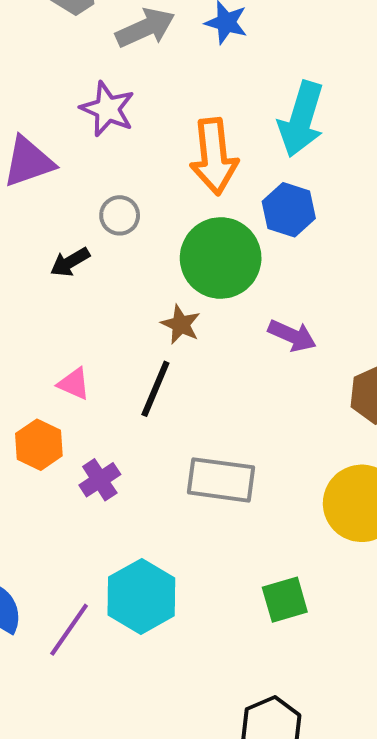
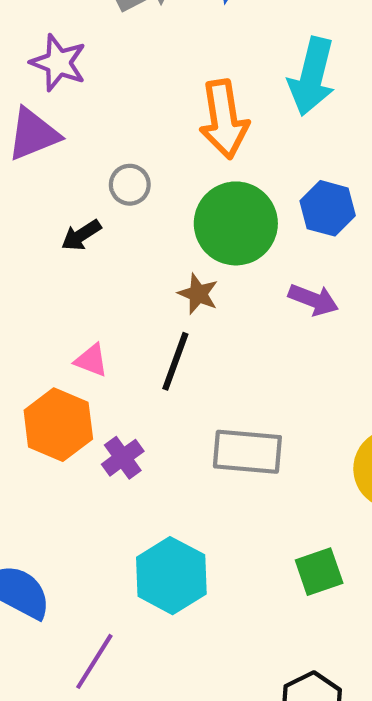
purple star: (107, 109) -> (58, 63), moved
blue hexagon: (289, 210) -> (328, 208), moved
orange hexagon: (39, 445) -> (58, 425), size x1.4
purple line: (69, 630) -> (94, 661), moved

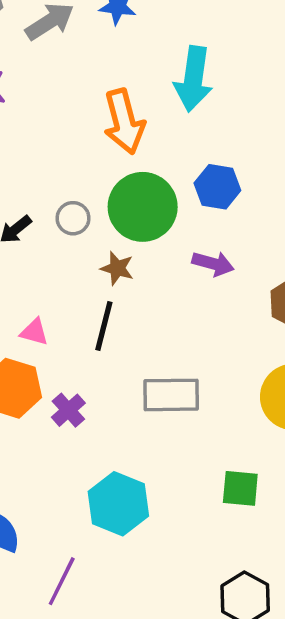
gray circle: (130, 185) -> (73, 218), moved
green square: (319, 572) -> (240, 488), turned 30

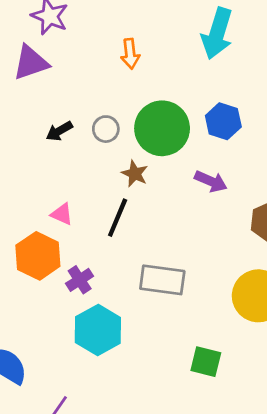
orange arrow: (124, 122) -> (130, 54), moved, size x0.6
cyan hexagon: (118, 504) -> (98, 330), moved

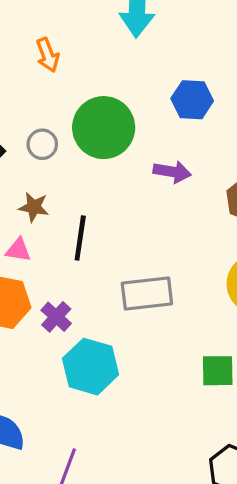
blue hexagon: (223, 121) -> (192, 100), moved
brown star: (135, 174) -> (34, 207), moved

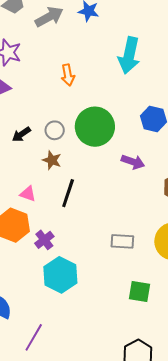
brown star: (34, 207) -> (52, 160), moved
gray rectangle: (147, 293) -> (122, 241), moved, size x0.7

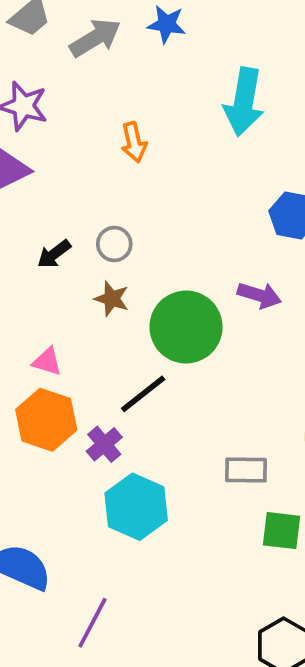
green circle: (95, 127) -> (186, 327), moved
black line: (68, 193) -> (143, 394), moved, turned 36
pink triangle: (28, 194) -> (47, 362), moved
gray rectangle: (122, 241) -> (246, 470), moved

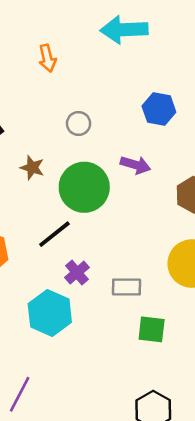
cyan arrow: (244, 102) -> (124, 30), turned 78
gray circle: (114, 244) -> (79, 123), moved
purple cross: (104, 444) -> (77, 273), moved

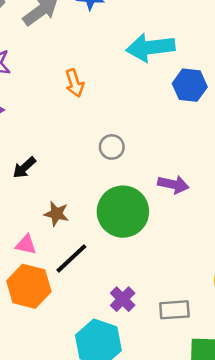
blue hexagon: (159, 109) -> (190, 85), moved
brown star: (32, 168) -> (56, 214), moved
black line: (54, 234) -> (71, 258), moved

